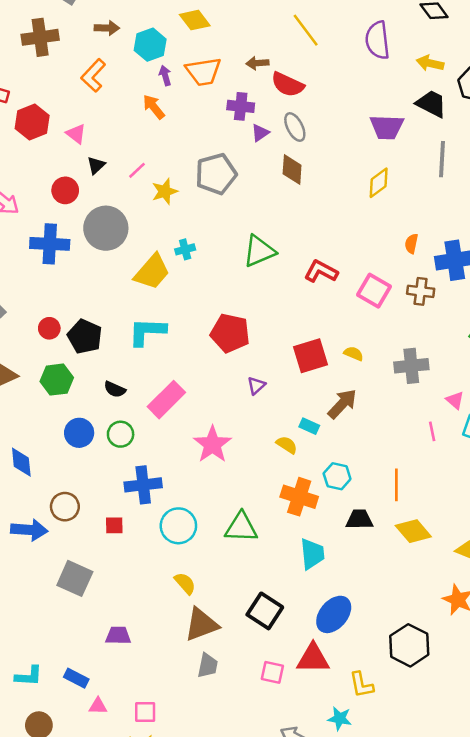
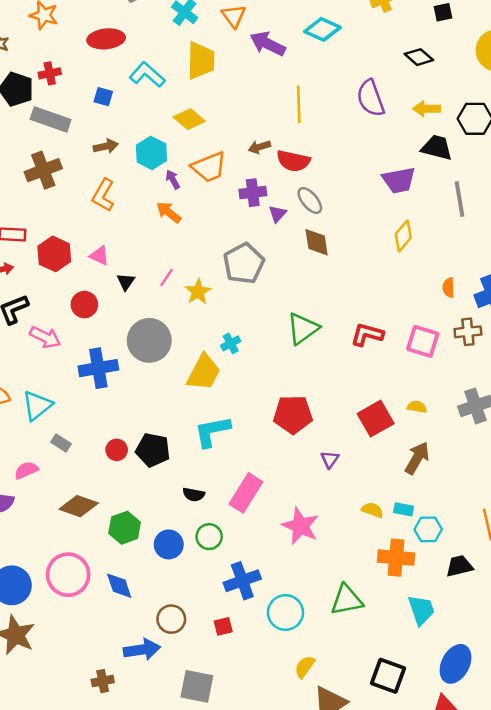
yellow line: (306, 30) -> (299, 104), turned 48
red circle: (65, 190) -> (84, 305), moved
green hexagon: (57, 380) -> (125, 528), moved
cyan rectangle: (309, 426) -> (404, 509), moved
yellow semicircle: (185, 583) -> (305, 667), turned -90

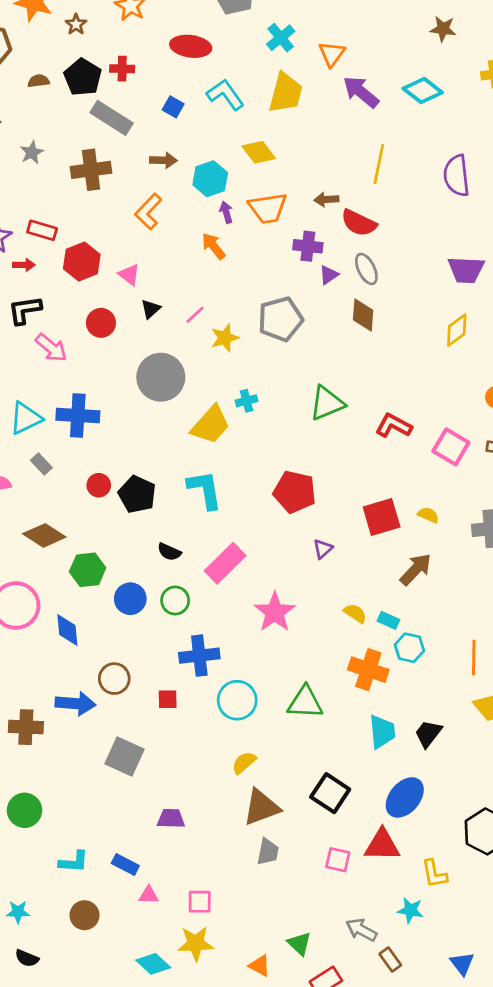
blue cross: (98, 368) -> (78, 415), moved
cyan L-shape: (212, 431) -> (205, 490), turned 78
black trapezoid: (459, 566) -> (428, 734), moved, turned -52
brown cross: (103, 681) -> (26, 727), size x1.4

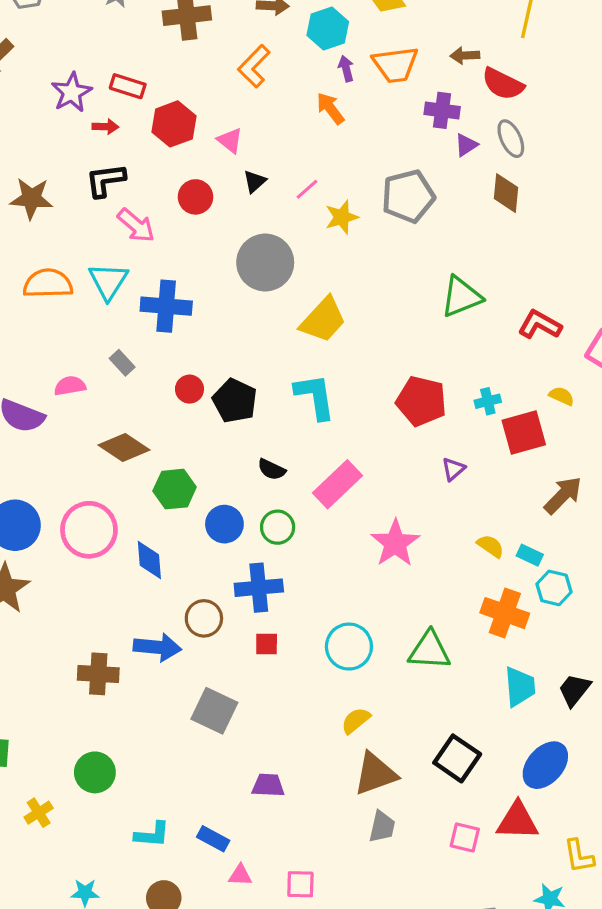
cyan cross: (247, 401) -> (488, 401), moved
cyan triangle: (26, 418) -> (108, 281), moved, turned -33
yellow semicircle: (428, 515) -> (562, 396), moved
blue cross: (199, 656) -> (259, 588), moved

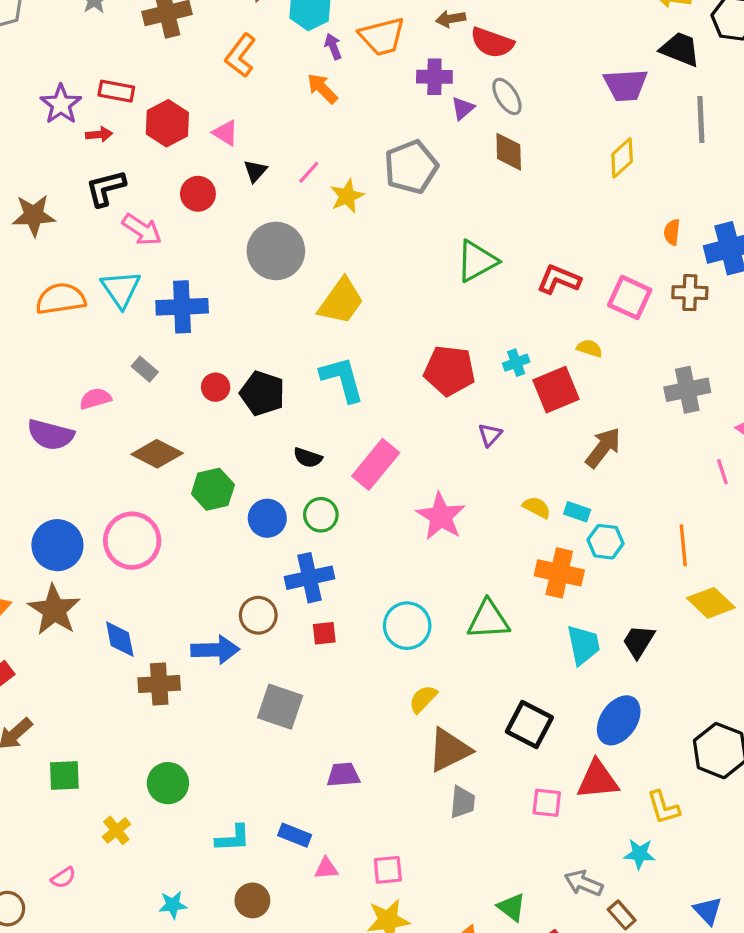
blue diamond: (149, 560) -> (120, 639), moved

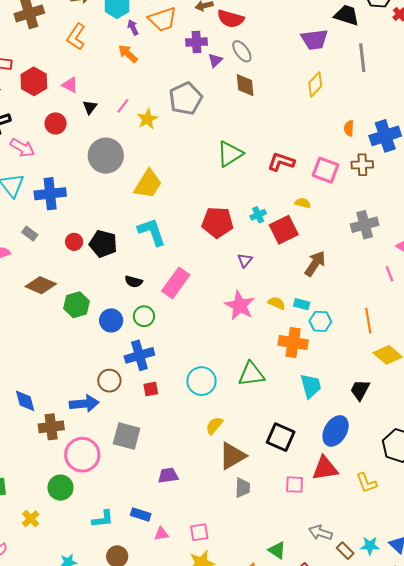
pink star: (441, 516) -> (240, 306), moved
pink circle: (132, 541) -> (82, 455), moved
black trapezoid: (639, 641) -> (360, 390), moved
cyan star: (639, 854) -> (370, 546), moved

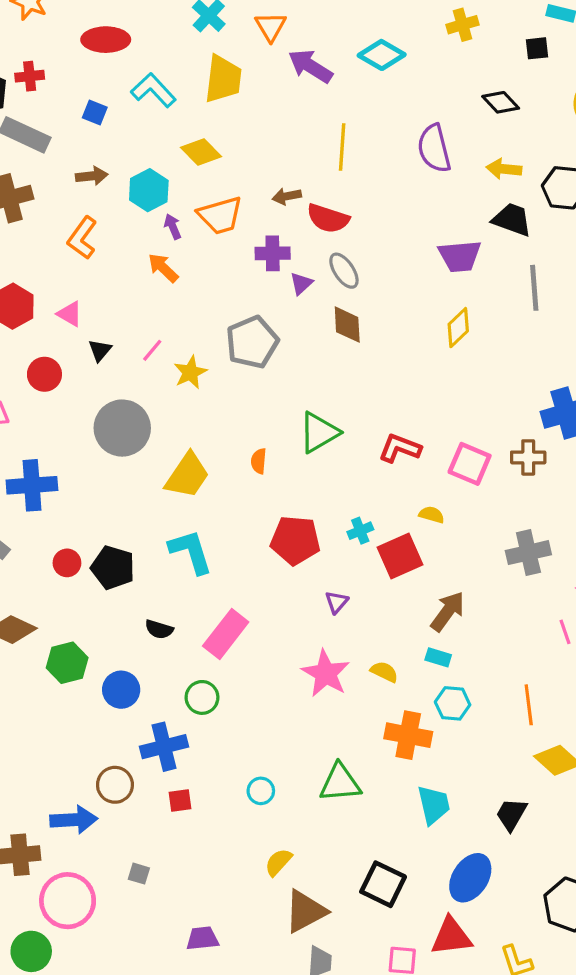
orange semicircle: (349, 128) -> (259, 461), moved
cyan rectangle: (302, 304) -> (438, 657), moved
green circle: (144, 316) -> (202, 697), moved
cyan circle: (202, 381) -> (261, 791), size x0.6
gray square: (127, 436) -> (139, 874), size x0.5

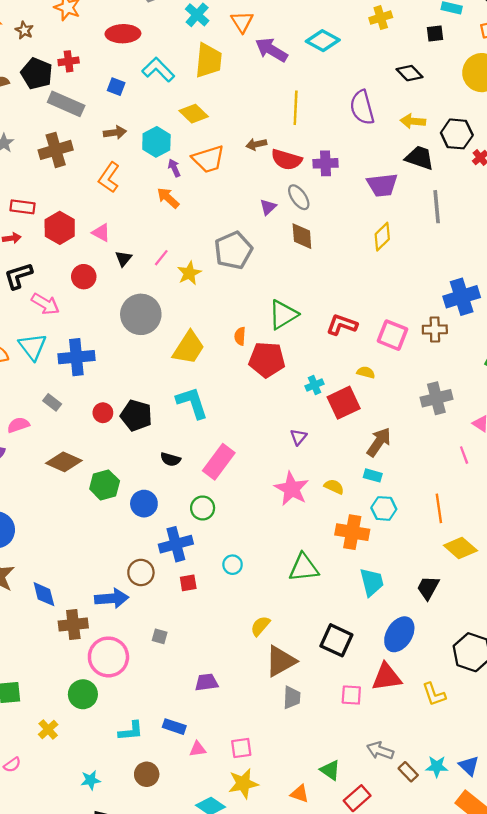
purple cross: (273, 253) -> (326, 163), moved
red pentagon: (295, 540) -> (267, 360), moved
cyan circle: (261, 791) -> (233, 565), moved

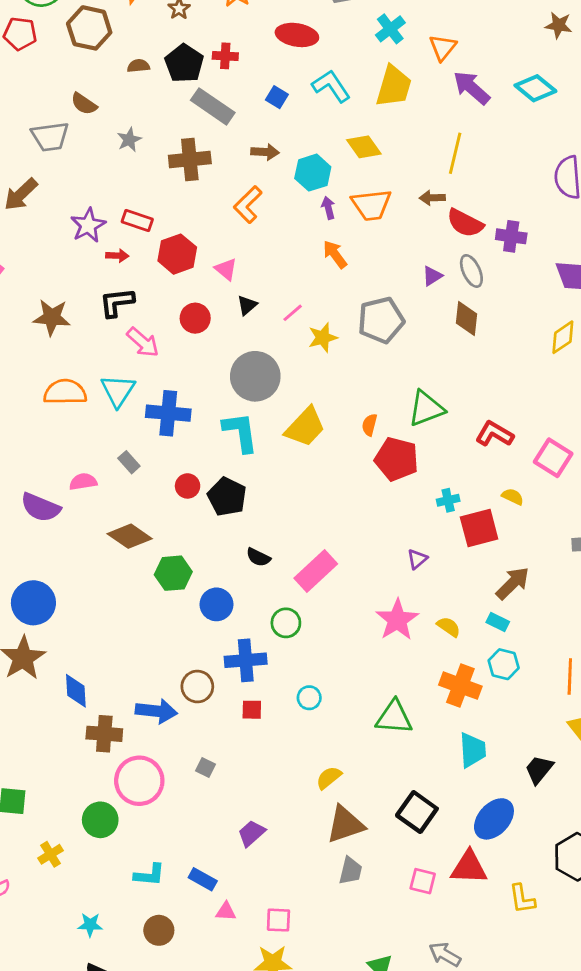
yellow line: (296, 108) -> (455, 153), moved
orange arrow: (168, 198) -> (335, 254), moved
cyan L-shape: (192, 403) -> (240, 432), moved
purple trapezoid: (207, 682) -> (251, 833), turned -45

